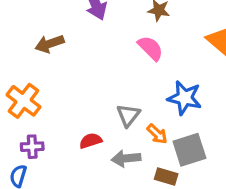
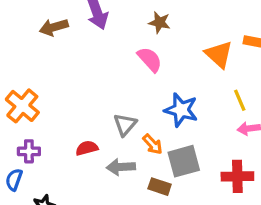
brown arrow: (50, 44) -> (54, 27), moved

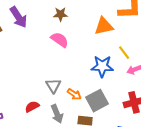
orange triangle: (219, 54) -> (104, 26), turned -42
blue star: (181, 110) -> (102, 66), moved
gray arrow: (121, 167) -> (57, 114), turned -96

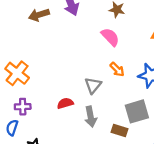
orange arrow: (74, 94) -> (117, 69), moved

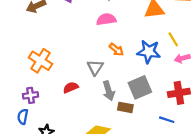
pink semicircle: (110, 37) -> (106, 19), turned -48
orange cross: (17, 73) -> (41, 61), moved
gray arrow: (91, 117) -> (109, 91), moved

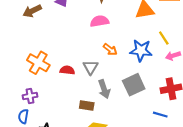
red semicircle: (71, 87) -> (67, 70), moved, turned 32
brown rectangle: (125, 107) -> (87, 106), moved

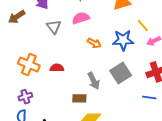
gray triangle: (91, 67) -> (54, 27), moved

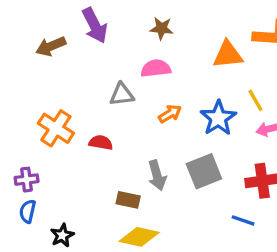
gray triangle: (54, 27) -> (122, 94), moved, turned 49
blue star: (123, 40) -> (218, 118), turned 30
orange arrow: (94, 43) -> (170, 114), turned -72
purple cross: (25, 97) -> (27, 180), moved

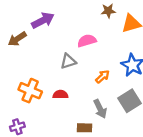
purple arrow: (95, 25) -> (43, 20), turned -80
brown star: (162, 28) -> (108, 11), moved
orange arrow: (170, 114) -> (103, 77), moved

